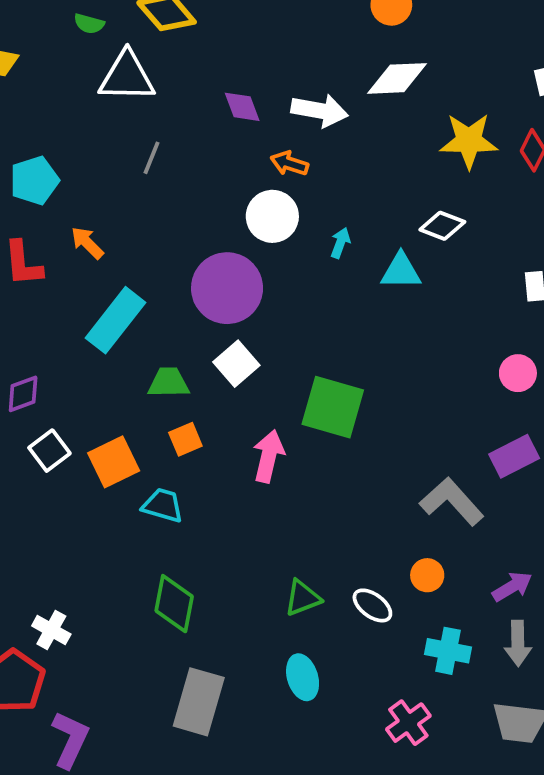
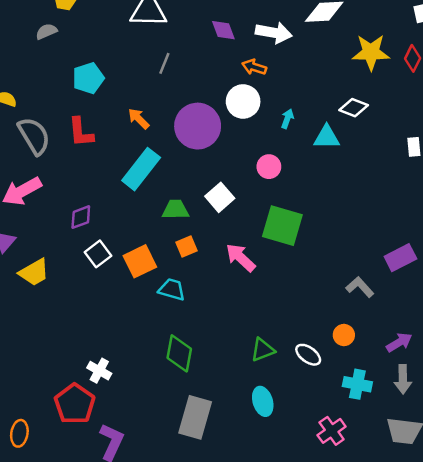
orange arrow: (87, 243) -> (139, 119), moved
purple circle: (227, 288) -> (198, 126), moved
pink circle: (518, 373) -> (269, 167), moved
pink arrow: (269, 456) -> (241, 258), turned -60
gray L-shape: (452, 502) -> (360, 287), size x0.7

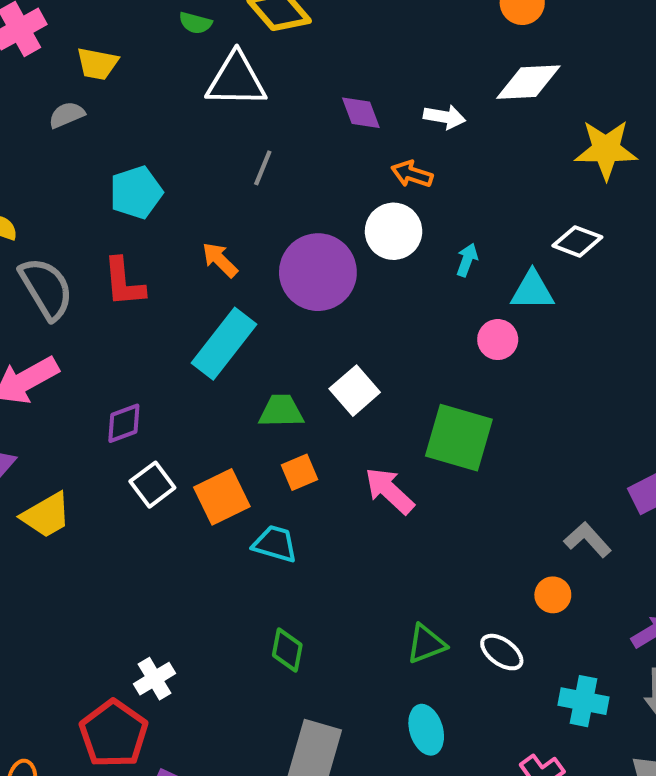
white arrow: (274, 33) -> (445, 117), size x0.7
pink circle: (269, 167) -> (498, 340), moved
orange circle: (344, 335) -> (553, 595), moved
green diamond: (179, 353) -> (287, 650), size x0.7
white cross: (99, 371) -> (155, 679), turned 30

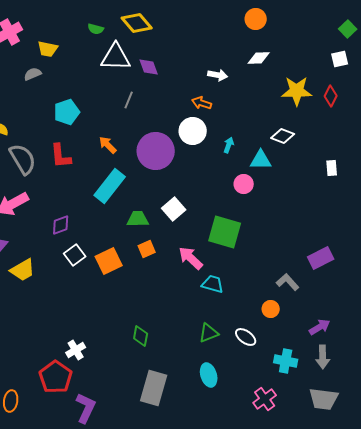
white diamond: (528, 82) -> (259, 58), size x0.7
purple diamond: (361, 113) -> (149, 67), moved
cyan trapezoid: (275, 544) -> (213, 284), moved

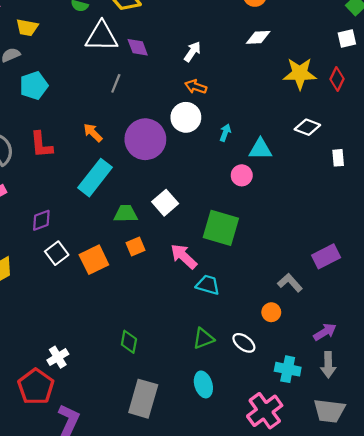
white arrow: (218, 75) -> (192, 52), moved, turned -66
cyan pentagon: (67, 112) -> (34, 86), moved
white diamond: (283, 136) -> (307, 127), moved
pink cross: (265, 399) -> (265, 411), size x1.4

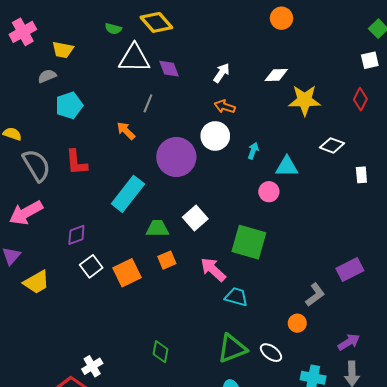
white diamond: (258, 37) -> (276, 75), moved
yellow star: (300, 74) -> (305, 100), moved
orange arrow: (93, 133) -> (126, 131), moved
gray L-shape: (290, 283) -> (315, 295), turned 95
green triangle: (203, 338) -> (232, 348), size x1.4

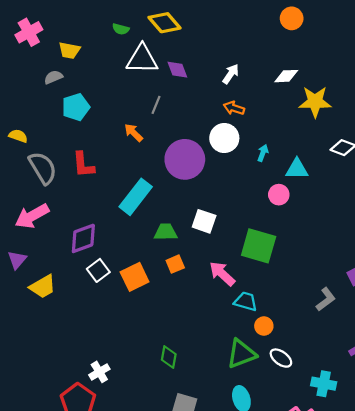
white square: (195, 218) -> (204, 221), turned -30
purple diamond: (76, 235) -> (83, 238), size x1.4
orange circle: (297, 323) -> (264, 326), moved

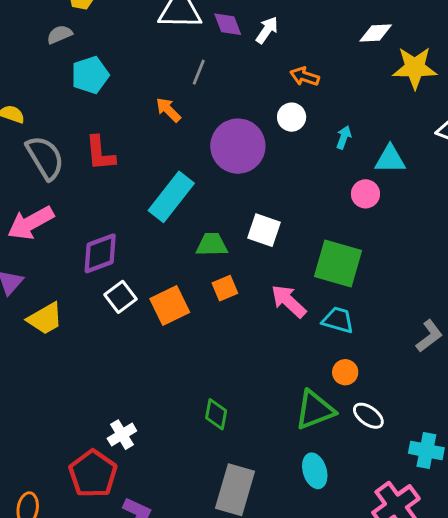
white arrow: (231, 74) -> (267, 30), moved
white circle: (224, 138) -> (292, 117), size x0.7
cyan trapezoid: (246, 301) -> (338, 320), moved

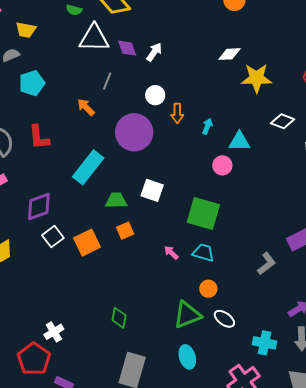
orange arrow: (305, 76) -> (177, 113), moved, turned -108
white circle: (292, 117) -> (155, 95), moved
pink arrow: (289, 301) -> (171, 253), moved, size x0.6

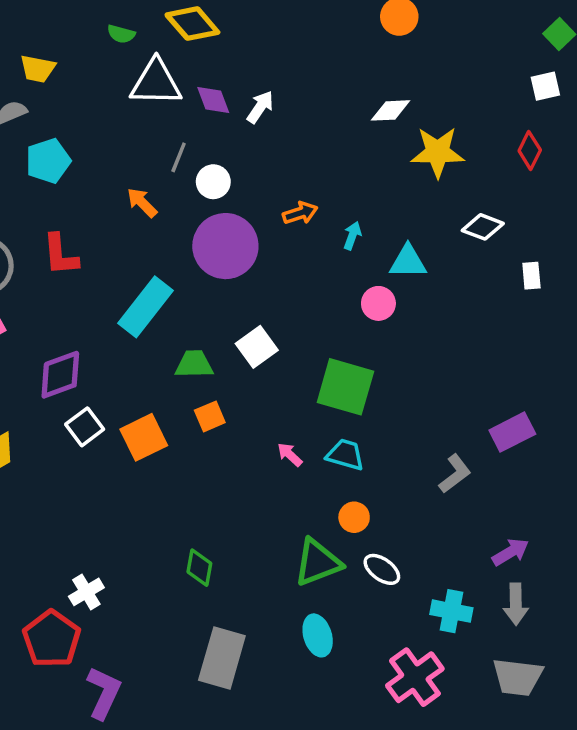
white circle: (155, 95) -> (213, 182), moved
orange arrow: (177, 113) -> (300, 213), turned -108
white square: (152, 190) -> (257, 347), turned 35

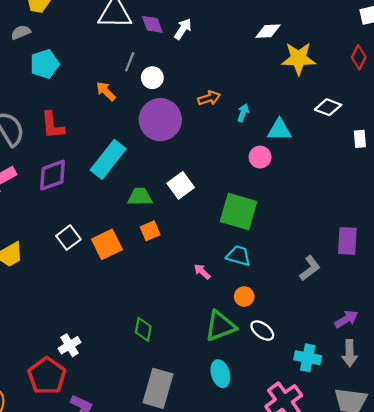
purple diamond: (60, 375) -> (53, 175), moved
purple rectangle: (512, 432) -> (347, 241), turned -60
pink arrow: (290, 455) -> (202, 272), moved

